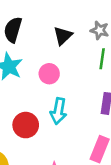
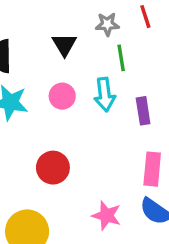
cyan arrow: (58, 111) -> (105, 95), moved

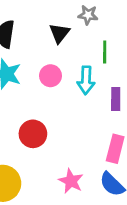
gray star: (107, 24) -> (88, 15), moved

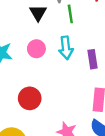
green line: (105, 52) -> (70, 14), moved

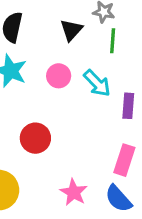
cyan arrow: (66, 48) -> (97, 83), turned -50

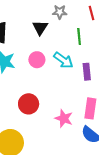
green line: (113, 41) -> (79, 37), moved
pink star: (74, 192) -> (64, 118), moved

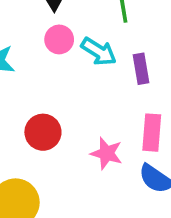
pink circle: (37, 60) -> (59, 39), moved

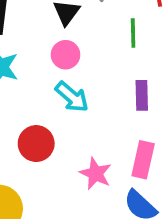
cyan arrow: (99, 52) -> (72, 97), moved

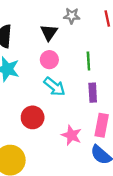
green line: (133, 33) -> (88, 61), moved
purple rectangle: (142, 95) -> (93, 93), moved

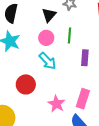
green line: (88, 61) -> (69, 36), moved
purple rectangle: (93, 93) -> (85, 58), moved

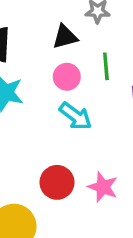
black triangle: (49, 15) -> (65, 37), turned 42
red circle: (26, 84) -> (57, 182), moved

